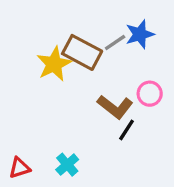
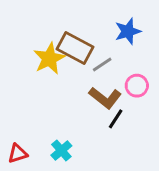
gray line: (115, 43) -> (102, 65), moved

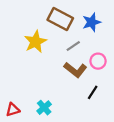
brown rectangle: (75, 48) -> (60, 19), moved
black line: (116, 119) -> (93, 92), moved

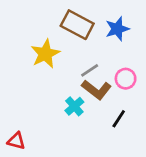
gray line: (73, 46) -> (90, 70), moved
cyan cross: (44, 108) -> (74, 106), moved
red triangle: (13, 110) -> (16, 141), turned 32

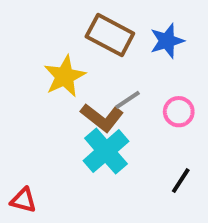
brown L-shape: (97, 90) -> (102, 118), moved
cyan cross: (74, 106) -> (106, 151), size x1.6
black line: (119, 119) -> (181, 181), moved

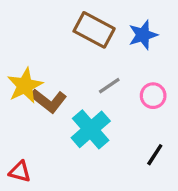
yellow star: (65, 76) -> (25, 86), moved
brown L-shape: (102, 118) -> (49, 101), moved

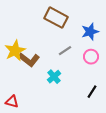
blue star: (143, 35) -> (90, 32), moved
cyan cross: (91, 129) -> (54, 77), size x0.6

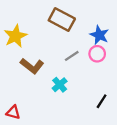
blue star: (90, 32) -> (99, 35), turned -30
yellow star: (15, 51) -> (15, 36), moved
pink circle: (91, 57) -> (97, 54), moved

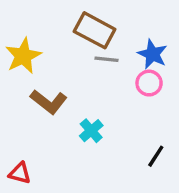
gray line: (72, 56) -> (107, 59), moved, turned 40

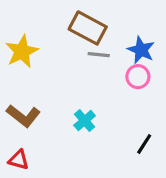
brown L-shape: (49, 102) -> (23, 116), moved

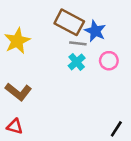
blue star: (141, 50) -> (95, 31), moved
cyan cross: (85, 121) -> (77, 62), moved
black line: (144, 144) -> (116, 129), moved

